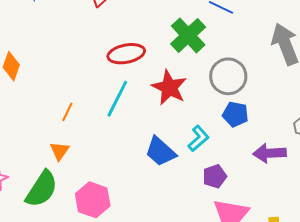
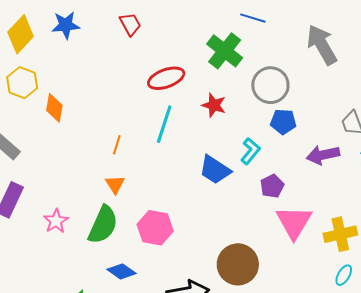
red star: (169, 88) -> (214, 105), size x0.7

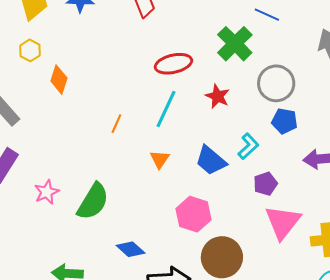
yellow hexagon: (22, 83) -> (30, 50), size x0.7
orange triangle: (115, 184) -> (160, 159), moved
pink hexagon: (155, 228) -> (193, 214), moved
blue diamond: (121, 271) -> (131, 249), moved

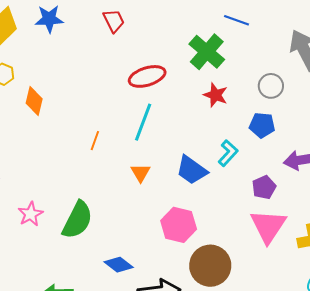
gray circle: (276, 83) -> (271, 86), moved, size x0.7
red star: (218, 96) -> (216, 95), moved
purple pentagon: (266, 184) -> (264, 187), moved

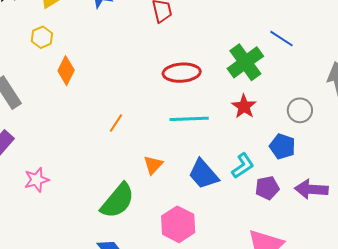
cyan line: (143, 122) -> (189, 119), moved, turned 54
purple pentagon: (264, 187) -> (267, 188), moved
green semicircle: (77, 220) -> (118, 201), moved

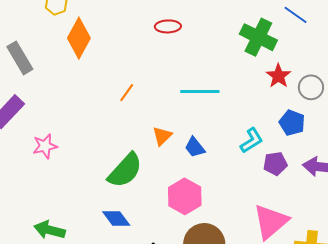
green cross: (245, 62) -> (258, 37), turned -30
orange diamond: (66, 71) -> (79, 38), size x1.4
red ellipse: (182, 73) -> (168, 26), moved, size x0.7
red star: (244, 106) -> (278, 76), moved
blue trapezoid: (203, 174) -> (195, 147), moved, size x0.7

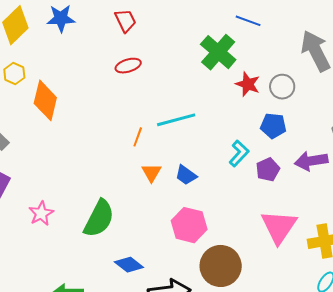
green cross: (258, 37) -> (218, 52), turned 30
orange line: (127, 93) -> (138, 137), moved
green semicircle: (125, 170) -> (99, 218), moved

